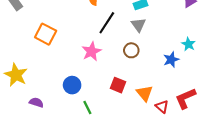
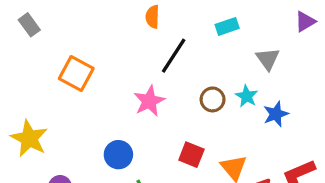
gray triangle: (138, 25) -> (268, 59), moved
cyan star: (188, 44) -> (247, 96), moved

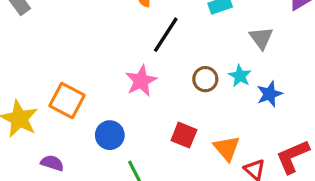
orange square: (76, 74) -> (67, 101), moved

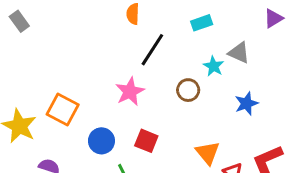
gray triangle: (261, 38) -> (239, 53), turned -30
cyan star: (240, 76) -> (214, 66), moved
red square: (184, 135) -> (146, 141), moved

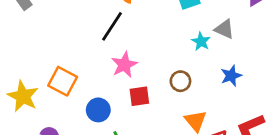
black line: (152, 50) -> (112, 26), moved
brown circle: (188, 90) -> (180, 81), moved
red square: (146, 141) -> (139, 96), moved, turned -30

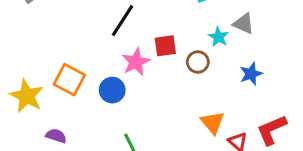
brown circle: (180, 81) -> (198, 62), moved
red square: (139, 96) -> (165, 46), moved
blue circle: (98, 110) -> (112, 90), moved

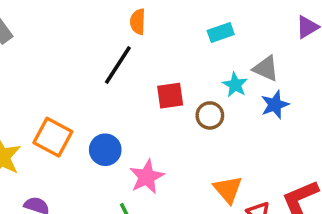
pink star: (136, 62) -> (147, 177), moved
blue star: (251, 74) -> (275, 105), moved

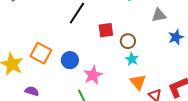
gray triangle: (266, 69) -> (159, 15), turned -35
cyan star: (235, 85) -> (132, 59), moved
blue star: (275, 105) -> (176, 37), moved

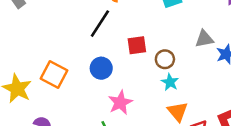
gray triangle: (159, 15) -> (204, 39), moved
blue circle: (70, 60) -> (101, 68), moved

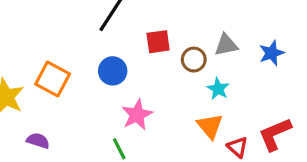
gray triangle: (204, 39) -> (226, 45), moved
cyan star: (170, 82) -> (218, 89), moved

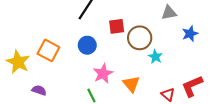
gray triangle: (226, 45) -> (169, 13), moved
brown circle: (194, 60) -> (140, 38), size x1.5
orange triangle: (210, 126) -> (131, 84), moved

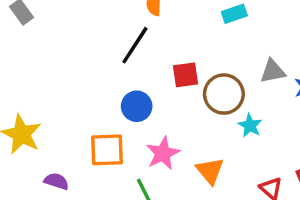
gray triangle: (169, 13) -> (273, 71), moved
orange square: (48, 50) -> (107, 150), moved, turned -30

